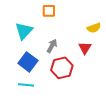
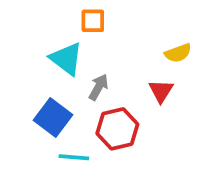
cyan triangle: (24, 31) -> (66, 59), moved, turned -36
cyan line: (26, 85) -> (74, 157), moved

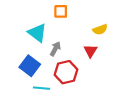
orange square: (93, 21) -> (61, 11), moved

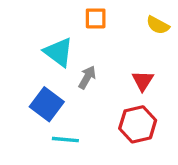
yellow semicircle: (100, 30) -> (158, 25), moved, turned 48
red hexagon: (66, 72) -> (138, 124), moved

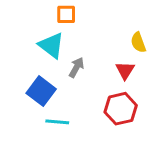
orange square: (96, 18) -> (66, 14), moved
yellow semicircle: (158, 25) -> (138, 42), moved, turned 42

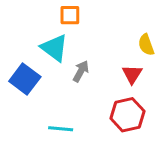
blue square: (41, 91) -> (25, 79), moved

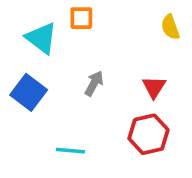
yellow semicircle: (146, 45) -> (170, 27), moved
cyan triangle: (54, 48) -> (41, 38), moved

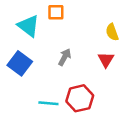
yellow semicircle: (170, 27) -> (112, 32), moved
red hexagon: (149, 134) -> (80, 98), moved

